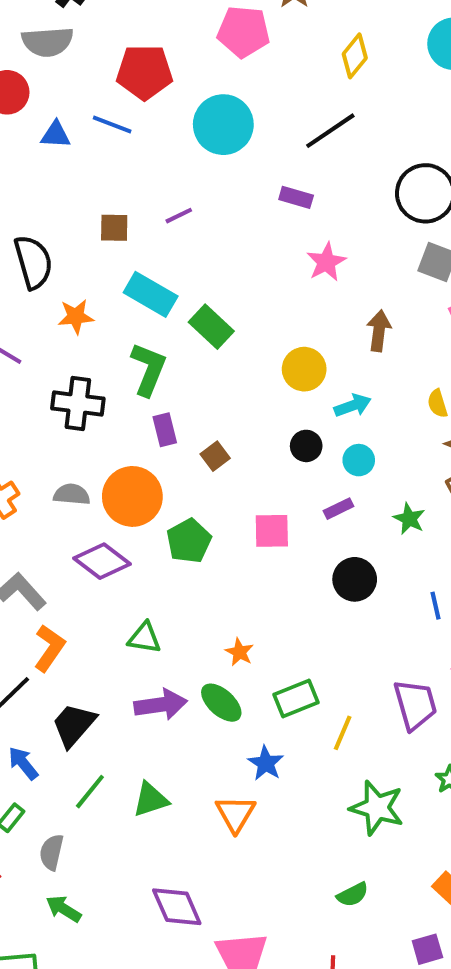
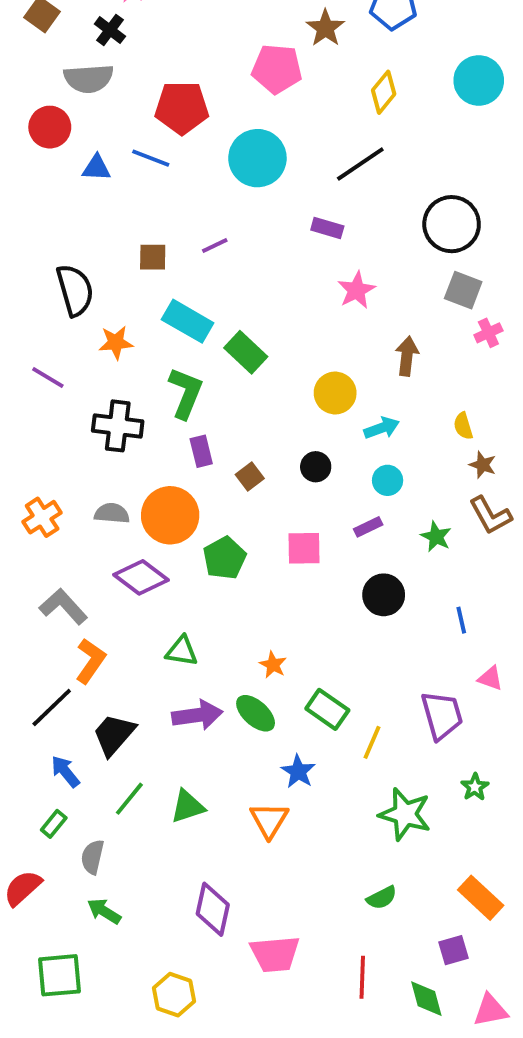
black circle: (306, 446) -> (316, 467), moved
green rectangle: (296, 699) -> (327, 709), turned 57
purple diamond: (177, 907) -> (213, 909), turned 36

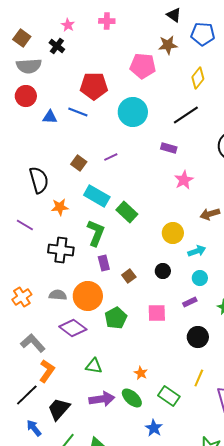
brown star: (325, 28) -> (168, 45), turned 30
gray semicircle: (89, 79) -> (29, 66), moved
brown square: (153, 257) -> (79, 163), turned 35
brown arrow: (407, 356) -> (210, 214), turned -114
yellow line: (372, 742) -> (199, 378), moved

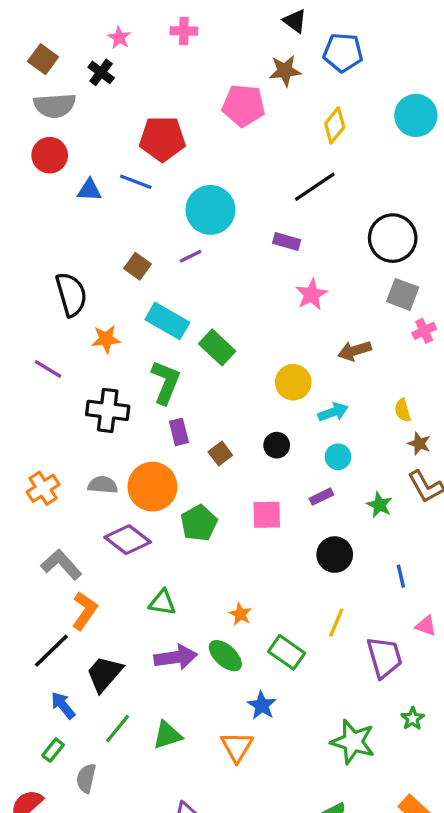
cyan circle: (133, 112) -> (210, 210), moved

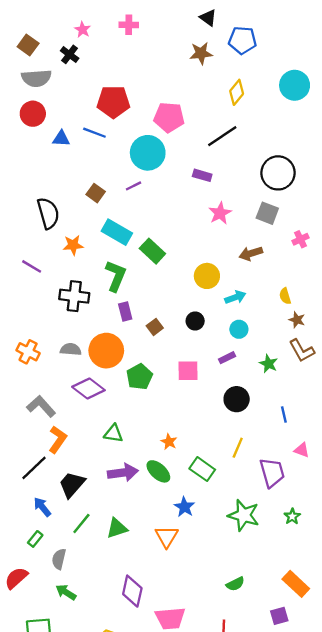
pink pentagon: (244, 106) -> (169, 117), moved
gray square: (403, 294) -> (267, 213), moved
orange cross: (43, 488) -> (28, 352), turned -30
green star: (353, 742) -> (244, 515), moved

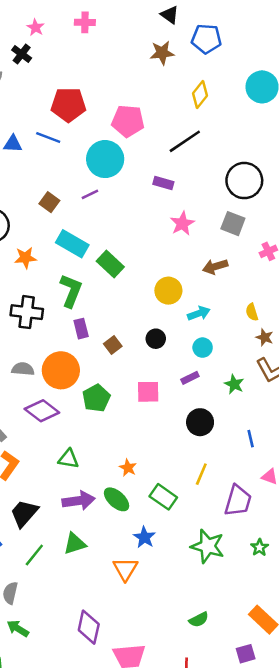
purple trapezoid: (272, 473) -> (238, 501), turned 32
green triangle: (117, 528) -> (75, 544), moved

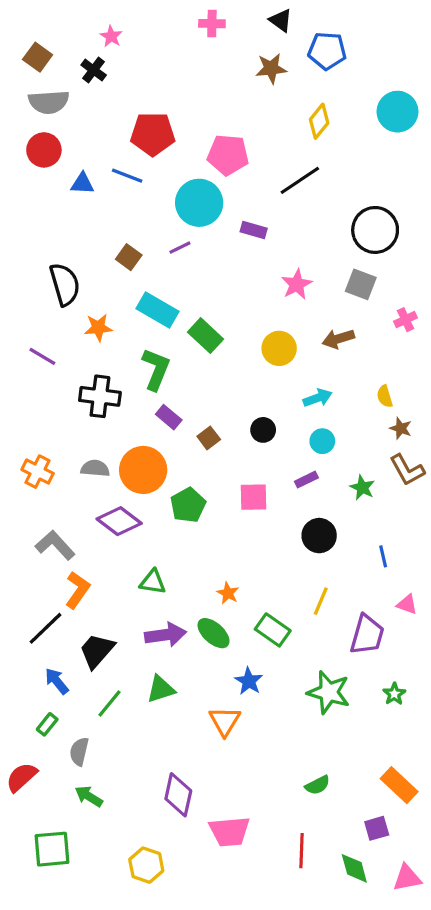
pink cross: (85, 22) -> (212, 24), moved
purple rectangle: (163, 183) -> (254, 230), moved
yellow circle: (168, 291) -> (279, 348), moved
purple rectangle: (81, 329) -> (169, 417), turned -36

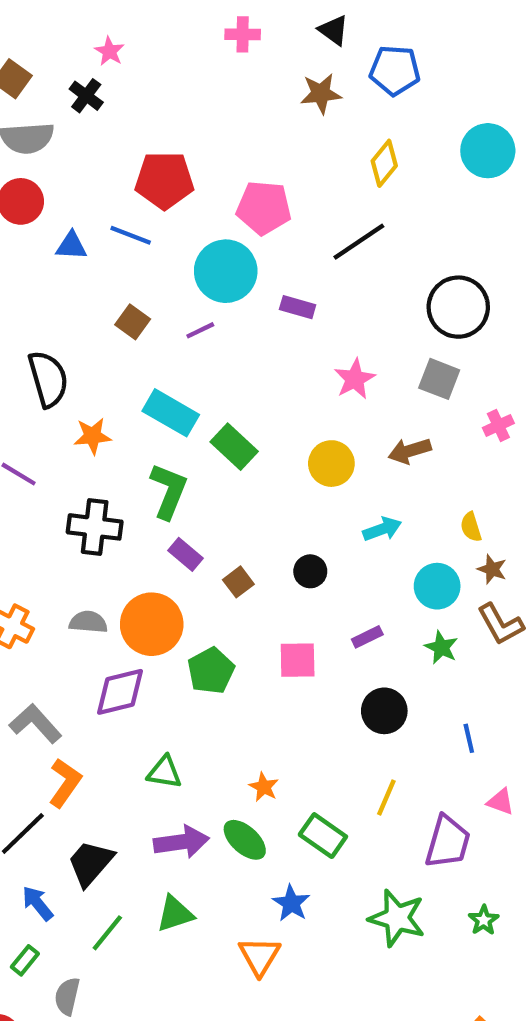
brown square: (129, 257) -> (133, 322), moved
cyan circle: (322, 441) -> (437, 586), moved, size x1.4
purple diamond: (119, 521) -> (120, 692), turned -51

